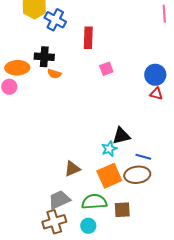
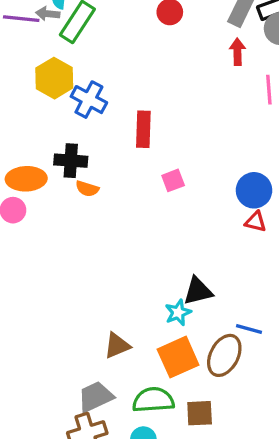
blue line: (143, 157) -> (249, 329), moved
brown ellipse: (137, 175) -> (224, 355), turned -55

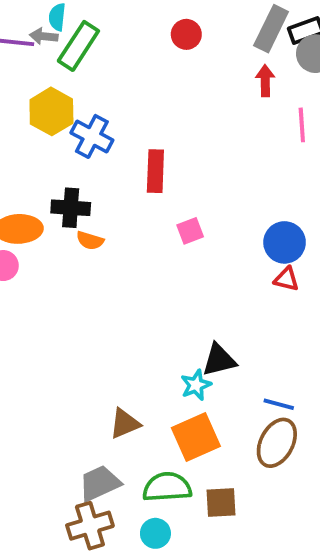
brown ellipse: (224, 355) -> (277, 443), moved

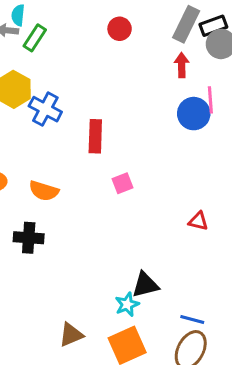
green rectangle: (78, 46) -> (35, 38), size x0.7
black cross: (71, 208) -> (29, 238), moved
orange semicircle: (90, 241) -> (44, 191), size x1.4
blue circle: (285, 242) -> (194, 114), moved

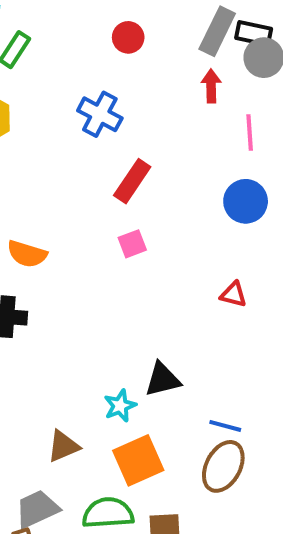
black rectangle: (213, 26) -> (254, 33), turned 32
blue cross: (45, 109) -> (100, 114), moved
blue circle: (194, 114) -> (246, 201), moved
red rectangle: (95, 136) -> (132, 181), moved, turned 32
cyan star: (127, 304) -> (120, 406), moved

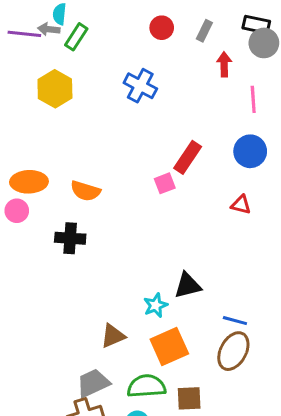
gray rectangle: (217, 31) -> (204, 31), moved, size x0.6
red rectangle: (132, 181) -> (188, 157), moved
red triangle: (233, 294) -> (241, 205), moved

